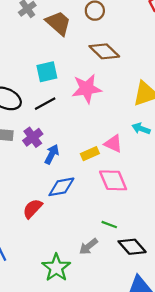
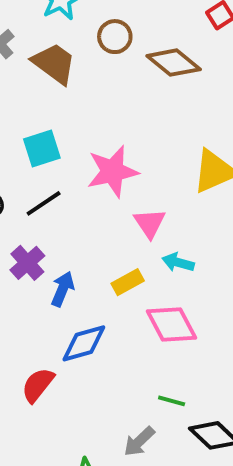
brown diamond: (104, 51) -> (174, 63), moved
cyan arrow: (141, 129) -> (178, 262), moved
pink triangle: (113, 144) -> (150, 223), moved, turned 36

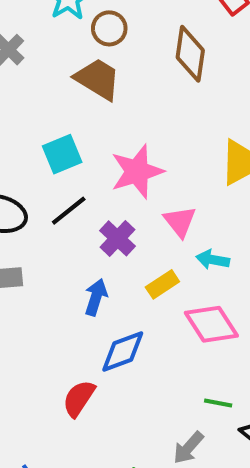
brown circle: (115, 37) -> (109, 28), moved
brown trapezoid: (54, 63) -> (98, 79), moved
brown diamond: (174, 63) -> (190, 54), turned 64
purple cross: (27, 263) -> (117, 238), moved

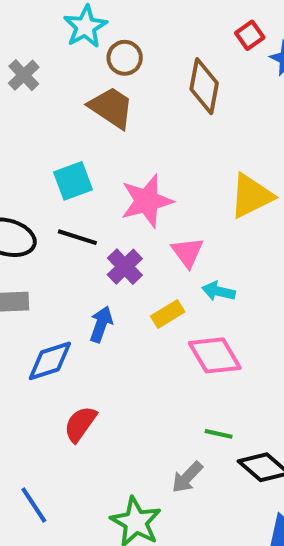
black line: (69, 211) -> (77, 237), turned 54
blue diamond: (123, 351) -> (50, 361), moved

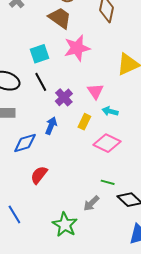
pink star: (147, 201) -> (77, 48), moved
black line: (77, 237) -> (41, 82), turned 42
yellow rectangle: (168, 314) -> (84, 122), turned -35
pink diamond: (215, 355) -> (107, 143), turned -36

